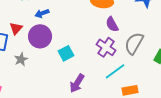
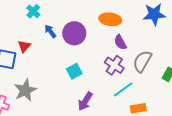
blue arrow: (42, 13) -> (50, 31), turned 72
purple circle: (40, 36) -> (74, 33), moved
gray star: (21, 59) -> (25, 90), moved, size x1.6

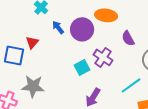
orange ellipse: (110, 19) -> (106, 15), moved
purple cross: (114, 65) -> (103, 57), moved
gray star: (25, 90) -> (33, 86), turned 30

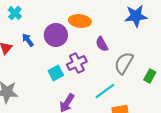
blue arrow: (58, 27) -> (28, 40), moved
purple cross: (103, 57) -> (77, 63), turned 30

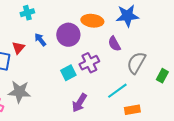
cyan cross: (15, 13) -> (27, 13), turned 32
blue star: (136, 16) -> (127, 16), moved

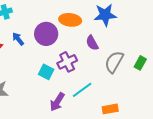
cyan square: (68, 73) -> (46, 72), turned -35
green rectangle: (162, 76) -> (140, 63), moved
cyan line: (117, 91) -> (82, 90), moved

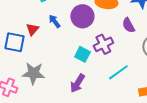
purple arrow: (57, 102) -> (77, 83), moved

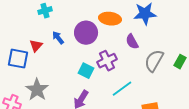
gray star: (33, 73) -> (37, 90), turned 30

